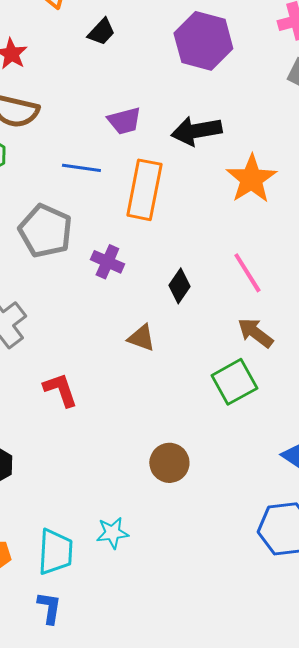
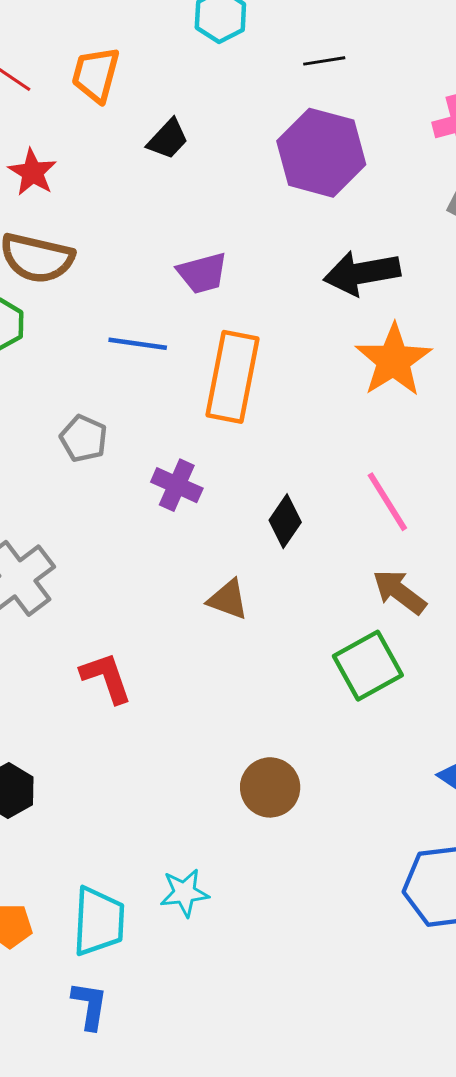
black arrow: (196, 131) -> (362, 273), moved
gray pentagon: (45, 231) -> (84, 438), size x0.6

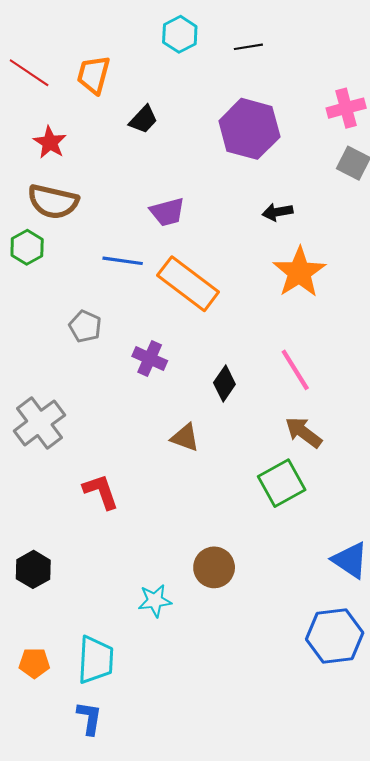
black line: (324, 61) -> (248, 47), moved
black arrow: (362, 273) -> (277, 212), size x0.6
orange rectangle: (232, 377) -> (188, 284), turned -64
cyan star: (184, 893) -> (155, 601), moved

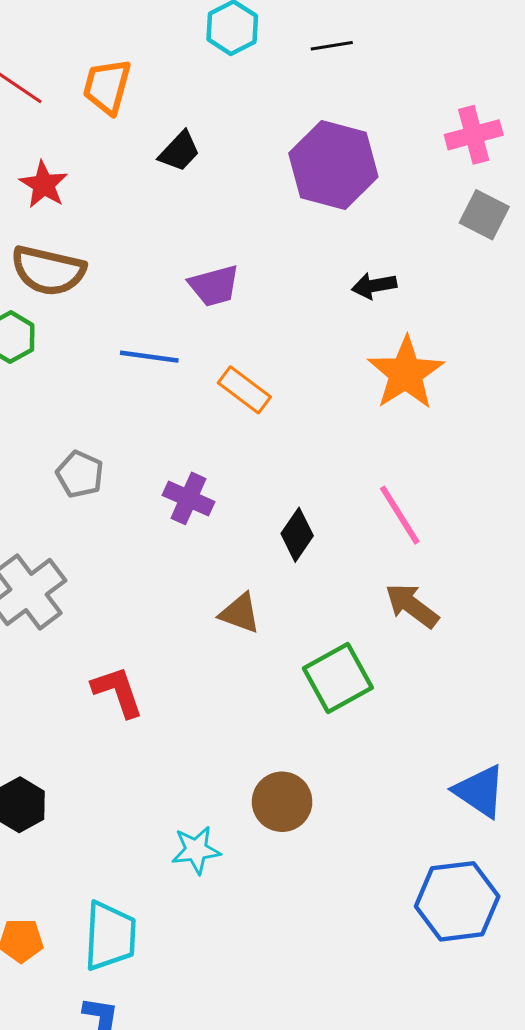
orange rectangle: (188, 284) -> (244, 390), size x0.6
gray pentagon: (85, 326) -> (80, 474), moved
green square: (282, 483) -> (338, 678), moved

